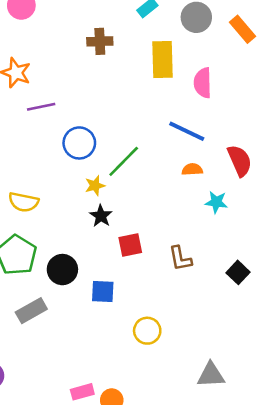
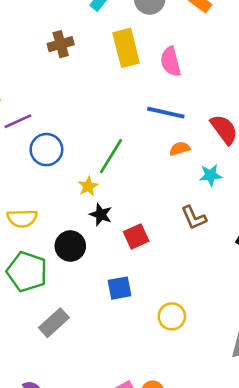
blue circle: (79, 143) -> (46, 150), moved
brown L-shape: (180, 259) -> (194, 218), moved
black circle: (62, 270) -> (70, 246), moved

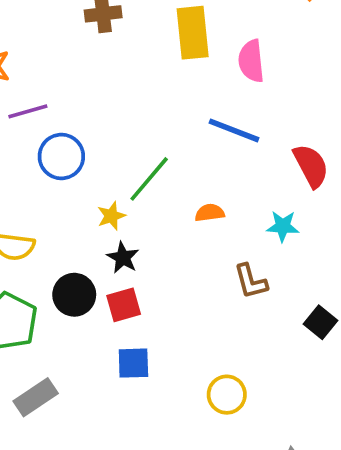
orange semicircle: (180, 149) -> (210, 213), moved
red square: (136, 236) -> (124, 305), moved
yellow circle: (172, 316) -> (227, 395), moved

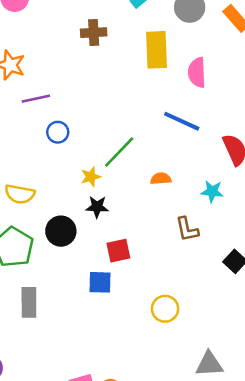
blue circle: (61, 157) -> (58, 132), size x0.7
black star: (123, 258) -> (97, 207), turned -30
red square: (124, 305) -> (118, 251), moved
gray rectangle: (36, 397) -> (29, 302), turned -60

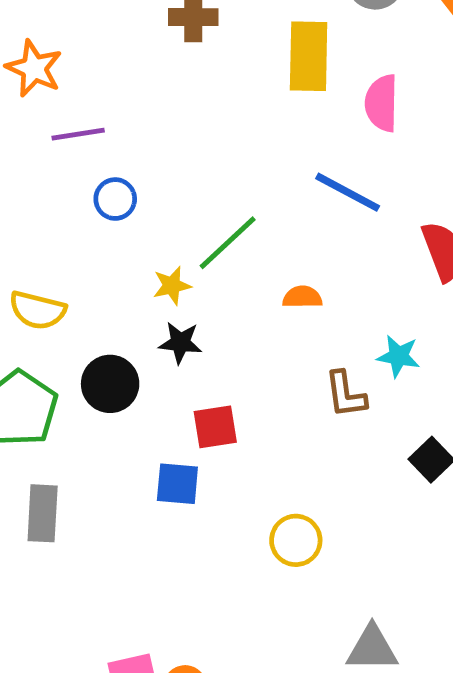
cyan star: (212, 191) -> (398, 356), moved

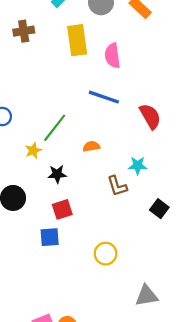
black star: (180, 343) -> (57, 174), moved

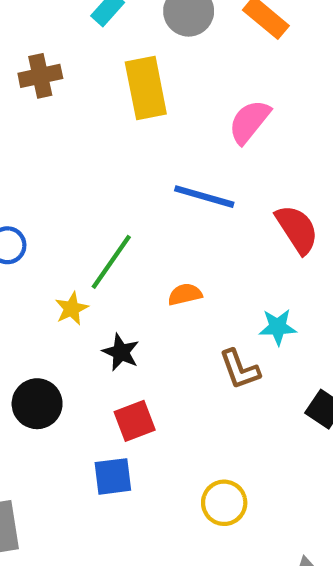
pink semicircle: (112, 56) -> (249, 122), moved, turned 50
black star: (57, 174) -> (121, 352), turned 30

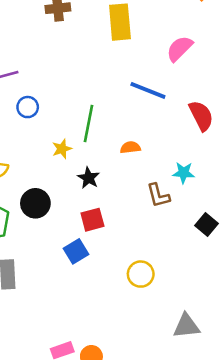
green line: (111, 262) -> (88, 123), turned -30
blue square: (113, 476) -> (76, 251), turned -30

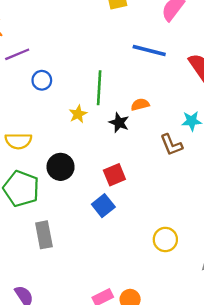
black star: (89, 178) -> (119, 123), moved
yellow circle: (141, 274) -> (165, 239), moved

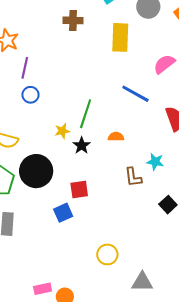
purple line: (17, 54) -> (25, 68), turned -70
blue circle: (42, 80) -> (30, 95), moved
black star: (119, 123) -> (82, 145), moved
black circle: (61, 167) -> (36, 171), size x1.4

